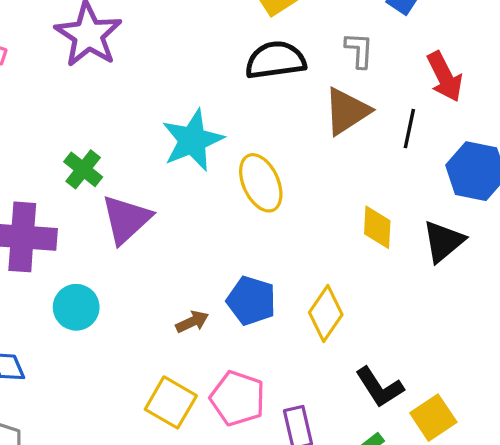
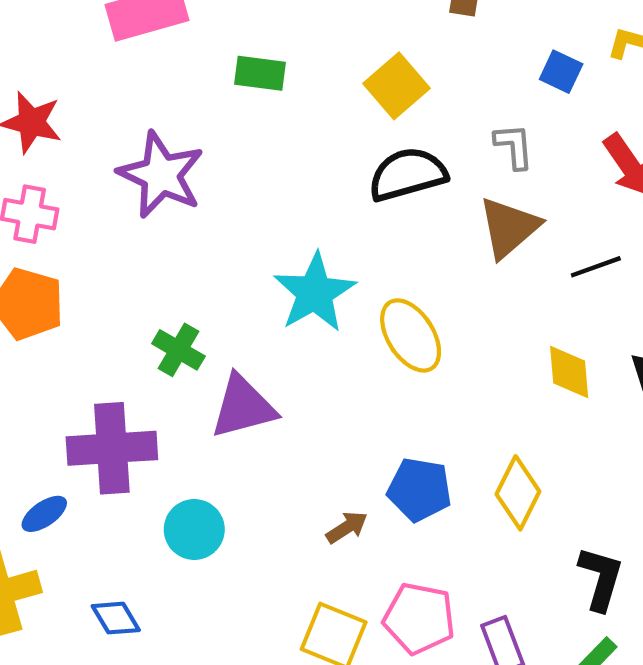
black line: (409, 129) -> (596, 267), moved, turned 66
purple triangle: (126, 219) -> (243, 407), turned 36
black L-shape: (379, 387) -> (601, 578), turned -123

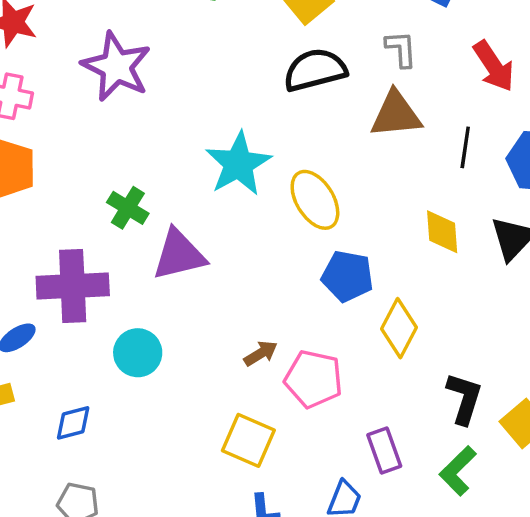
brown triangle: (509, 227) -> (396, 114), turned 34
black line: (596, 267) -> (465, 147), turned -63
blue pentagon: (419, 490) -> (347, 276), moved
blue diamond: (116, 618) -> (73, 423), turned -75
pink pentagon: (419, 618) -> (314, 379), moved

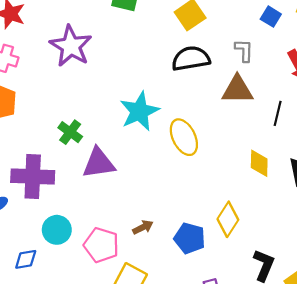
blue pentagon: (347, 276) -> (190, 238), moved
cyan circle: (138, 353) -> (57, 230), moved
pink pentagon: (314, 379) -> (101, 245), moved

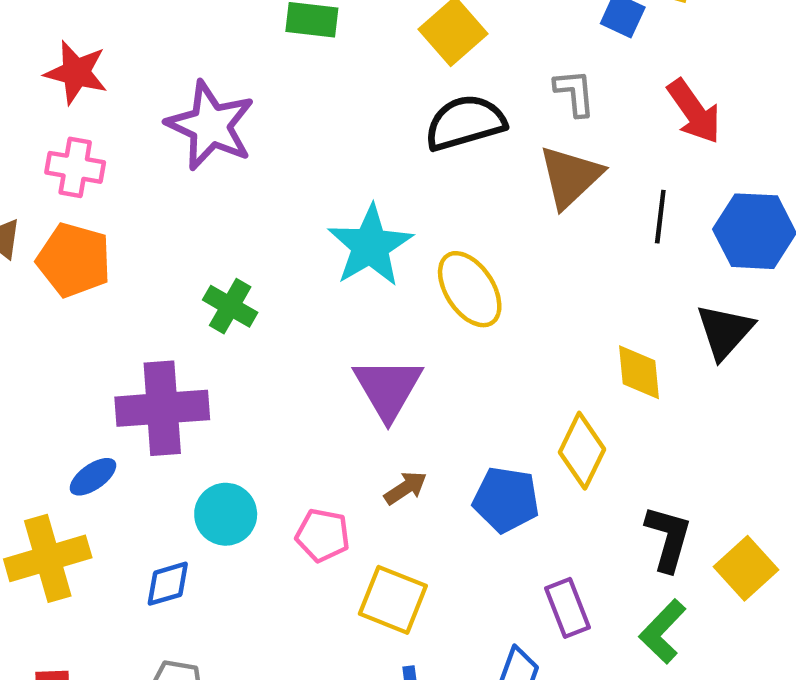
brown triangle: (237, 90) -> (570, 177), turned -36
purple triangle: (99, 163) -> (388, 388), moved, turned -45
yellow diamond: (259, 163) -> (639, 372), moved
pink pentagon: (101, 245) -> (323, 535), size x0.7

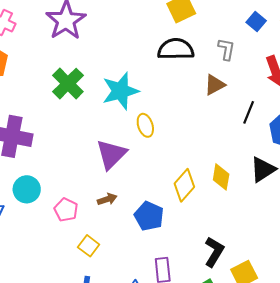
brown triangle: (570, 177) -> (215, 85), size x0.7
yellow ellipse: (470, 289) -> (145, 125), moved, size x0.7
green cross: (230, 306) -> (68, 84), moved, size x1.4
yellow diamond: (582, 451) -> (184, 185), moved
yellow square: (393, 600) -> (89, 246), size x0.7

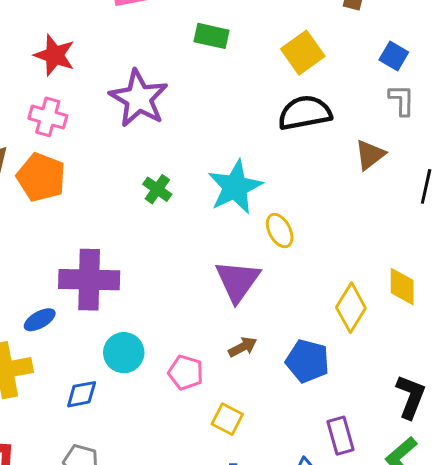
blue square: (256, 22) -> (394, 56), moved
gray L-shape: (226, 49) -> (402, 100), moved
green cross: (68, 84) -> (157, 189), size x0.6

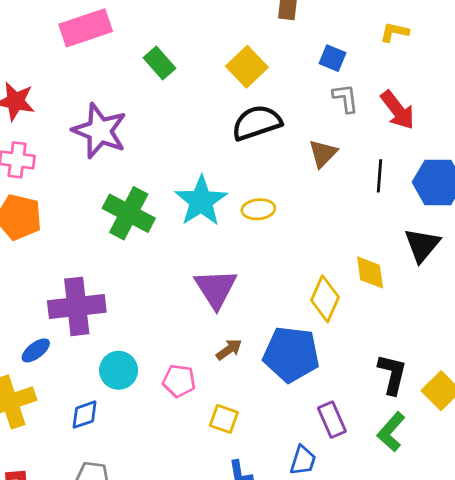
green rectangle: (211, 36) -> (159, 63), turned 44
green cross: (157, 189) -> (129, 213), size x1.8
yellow ellipse: (280, 231) -> (258, 209), moved, turned -60
blue pentagon: (307, 361) -> (291, 354), size x1.4

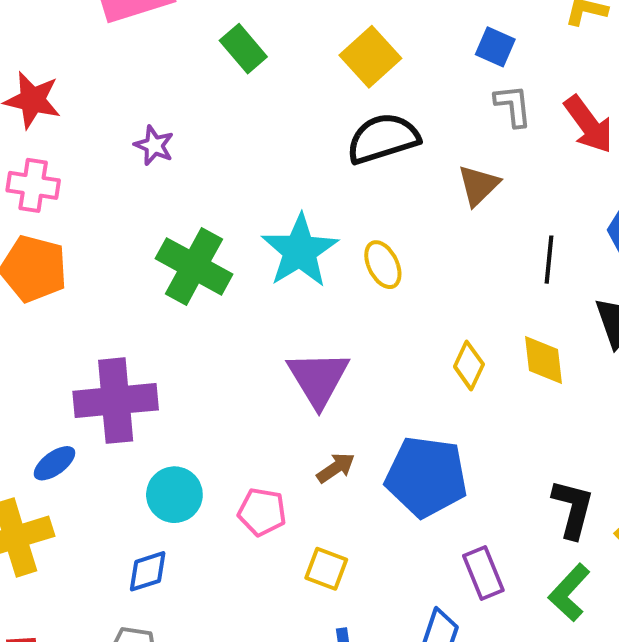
purple star: (100, 131) -> (154, 145), size x0.5
black line: (379, 176) -> (549, 260), moved
yellow ellipse: (258, 209) -> (383, 265), turned 68
yellow diamond: (325, 299) -> (469, 365), moved, size x0.7
blue diamond: (85, 415) -> (148, 571), moved

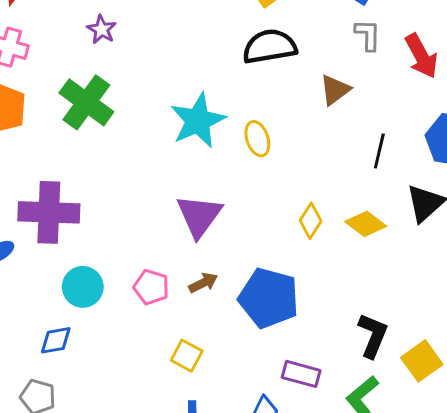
green cross: (194, 266) -> (86, 102), moved
yellow diamond: (544, 360) -> (366, 224), turned -54
pink pentagon: (262, 512) -> (151, 287), moved
purple rectangle: (483, 573) -> (301, 374), turned -60

